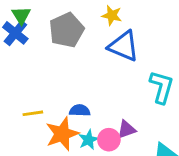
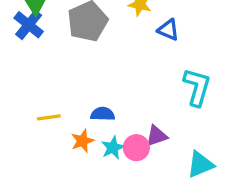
blue triangle: (124, 46) -> (168, 30), moved, size x0.6
orange star: (62, 134) -> (82, 141), size x0.6

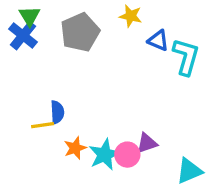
cyan L-shape: (197, 87) -> (186, 57), moved
blue semicircle: (103, 114) -> (57, 112), moved, turned 85
cyan star: (113, 148) -> (104, 155), size x1.4

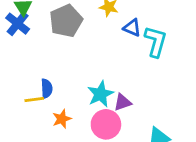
purple triangle: (147, 143) -> (123, 102), moved
cyan star: (104, 155) -> (100, 94), moved
pink circle: (127, 155) -> (106, 124), size x1.4

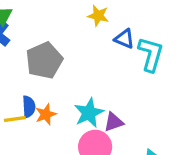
gray pentagon: (66, 21) -> (44, 60), moved
orange star: (62, 119) -> (46, 114), moved

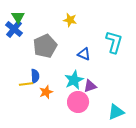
yellow star: (98, 16) -> (70, 20), moved
blue triangle: (124, 39) -> (84, 54), moved
orange star: (46, 114) -> (46, 92), moved

